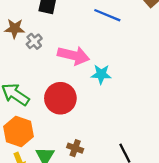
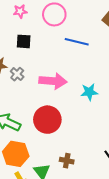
cyan star: (101, 74) -> (89, 92), moved

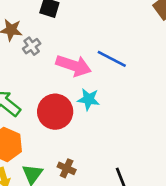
blue line: (77, 42) -> (112, 59), moved
cyan star: (89, 92) -> (89, 99), moved

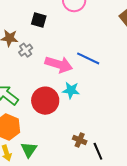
brown cross: (67, 168) -> (80, 140), moved

